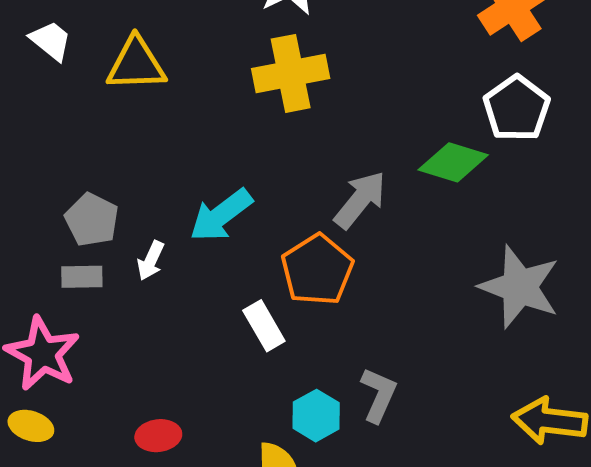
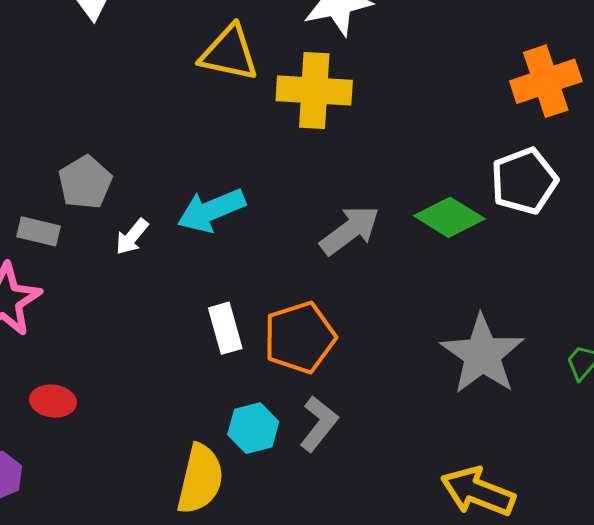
yellow triangle: (136, 64) -> (229, 53), moved
orange pentagon: (317, 270) -> (300, 337), moved
gray rectangle: (82, 277) -> (38, 231), moved
red ellipse: (158, 436) -> (53, 401), moved

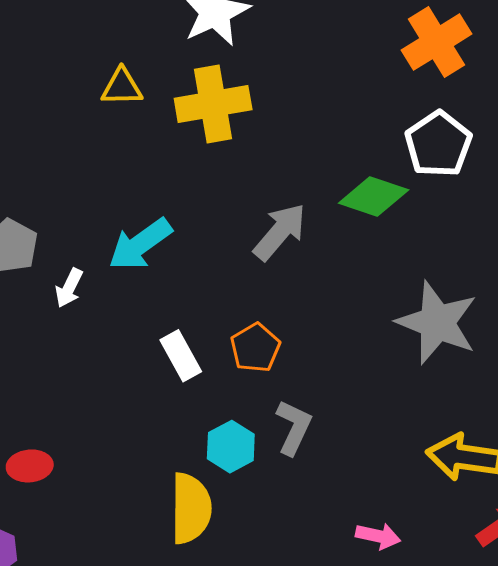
yellow triangle: (229, 53) -> (122, 87), size x0.7
orange pentagon: (300, 337) -> (255, 348), size x0.7

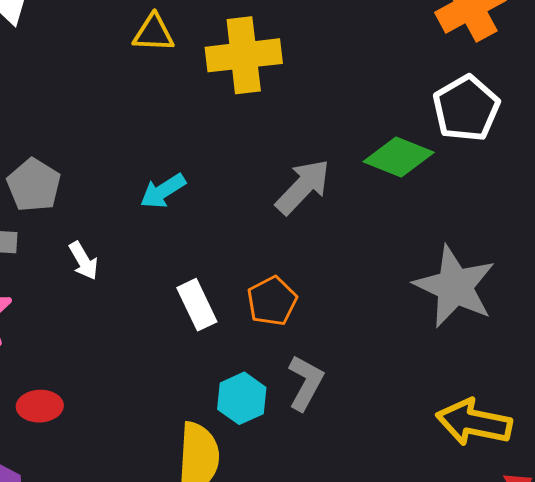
cyan arrow: (140, 244) -> (163, 191), size x0.7
white arrow: (69, 288) -> (84, 261), moved, turned -60

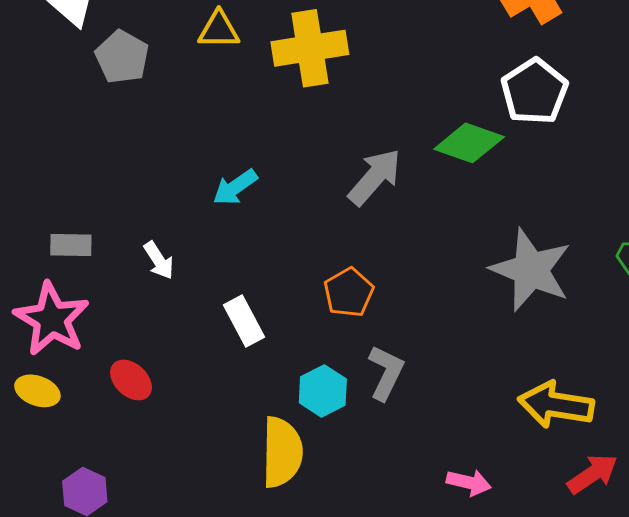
gray pentagon: (34, 185) -> (122, 57), moved
white rectangle: (197, 305) -> (244, 321), moved
red ellipse: (40, 406) -> (131, 380), moved, turned 48

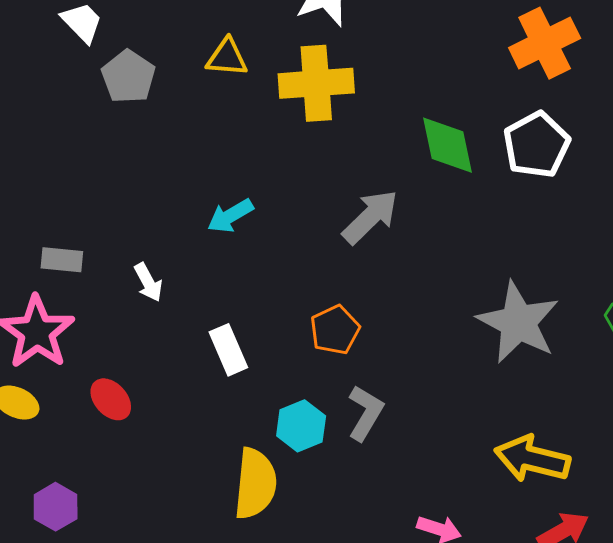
green diamond: (469, 143) -> (447, 145), moved, turned 54

